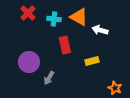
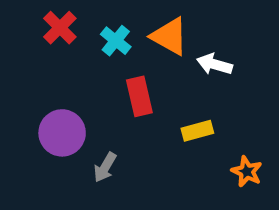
cyan cross: (54, 19) -> (116, 41), turned 32
orange star: (115, 88) -> (247, 172), moved

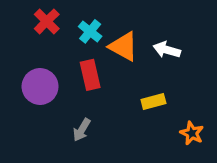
orange triangle: (169, 36) -> (123, 46), moved
red rectangle: (139, 96) -> (90, 75), moved
purple circle: (62, 133) -> (40, 87), moved

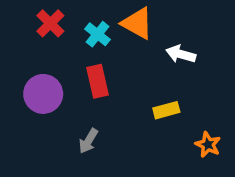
orange triangle: (123, 46) -> (137, 23), moved

